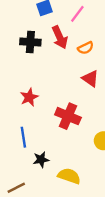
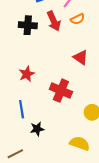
orange semicircle: (86, 48) -> (78, 19), moved
yellow semicircle: (69, 176) -> (80, 143), moved

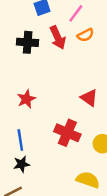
red triangle: (81, 57) -> (89, 98), moved
red cross: (61, 91) -> (67, 133), moved
black star: (37, 129) -> (22, 164), moved

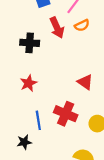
black cross: (28, 42) -> (30, 43), moved
blue line: (20, 140) -> (38, 120), moved

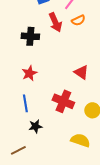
blue line: (38, 120) -> (25, 103), moved
black star: (24, 142) -> (35, 126), moved

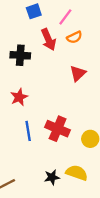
red triangle: (81, 72) -> (78, 73), moved, turned 42
blue line: (25, 103) -> (28, 131), moved
black star: (35, 126) -> (52, 177), moved

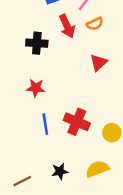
red star: (19, 97) -> (36, 88), turned 30
yellow semicircle: (77, 173) -> (97, 169), turned -40
black star: (52, 177) -> (60, 171), moved

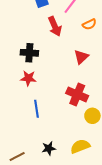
orange semicircle: (95, 24) -> (89, 24), moved
black cross: (37, 43) -> (29, 53), moved
red cross: (77, 122) -> (77, 94), moved

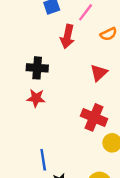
red arrow: (55, 26) -> (67, 36), turned 36
blue line: (36, 109) -> (43, 160), moved

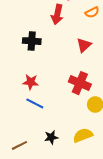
red star: (36, 98) -> (31, 82), moved
blue line: (43, 160) -> (35, 103), moved, turned -54

